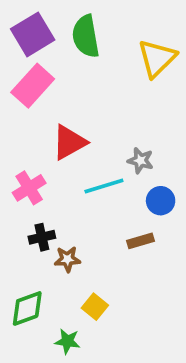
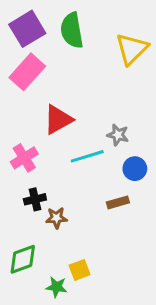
yellow square: (95, 307) -> (80, 270), moved, turned 30

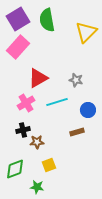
gray star: (118, 135) -> (76, 80), moved
pink cross: (24, 158) -> (26, 103), moved
yellow square: (80, 270) -> (49, 165), moved

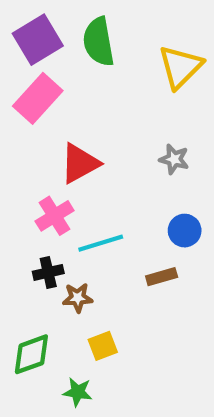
gray star: (76, 80) -> (174, 159), moved
cyan line: (57, 102) -> (101, 243), moved

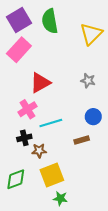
yellow square: (103, 346) -> (52, 175), size x1.6
green star: (78, 392) -> (60, 198), moved

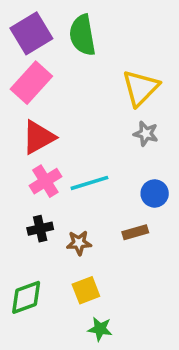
yellow triangle: (91, 34) -> (141, 88), moved
red triangle: (40, 83) -> (38, 137), moved
cyan line: (51, 123) -> (89, 183), moved
brown star: (39, 151) -> (79, 243), moved
yellow square: (52, 175) -> (86, 290), size x0.7

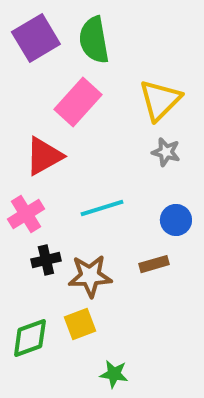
pink rectangle: (31, 83) -> (78, 102), moved
pink cross: (45, 181) -> (26, 214), moved
brown star: (79, 243) -> (90, 276), size x1.5
yellow square: (86, 290) -> (80, 324), moved

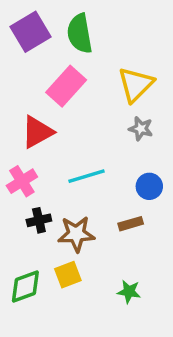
green star: (114, 374) -> (129, 292), moved

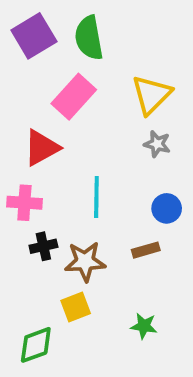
cyan line: (86, 176) -> (96, 197), turned -72
pink cross: (22, 181) -> (24, 203), turned 36
green diamond: (25, 287) -> (36, 345), moved

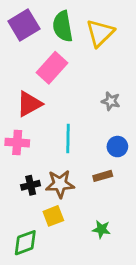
yellow triangle: (151, 95) -> (100, 33), moved
black cross: (43, 246) -> (31, 185), moved

